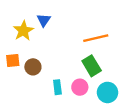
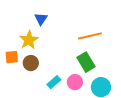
yellow star: (23, 31) -> (29, 40), moved
cyan rectangle: (57, 87) -> (54, 82), turned 56

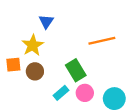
green rectangle: (86, 62) -> (76, 70), moved

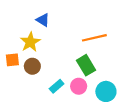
blue triangle: (46, 21) -> (43, 20), turned -32
green rectangle: (76, 70) -> (86, 65), moved

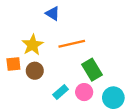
blue triangle: (43, 20) -> (53, 13), moved
orange line: (94, 38) -> (72, 44), moved

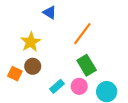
orange line: (72, 44) -> (82, 34), moved, turned -40
orange square: (13, 64) -> (15, 74), moved, turned 32

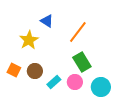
blue triangle: (50, 12) -> (47, 21), moved
brown circle: (33, 66) -> (35, 71), moved

